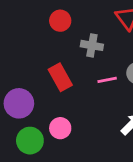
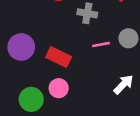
red rectangle: (60, 77) -> (59, 57), moved, turned -35
purple circle: (19, 103) -> (21, 47), moved

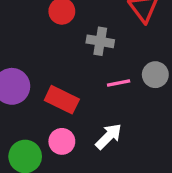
white arrow: (123, 84) -> (109, 136), moved

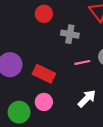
white arrow: (109, 136) -> (87, 99), moved

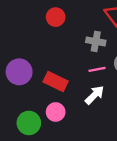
gray cross: (70, 34) -> (96, 41), moved
white arrow: (87, 99) -> (95, 95), moved

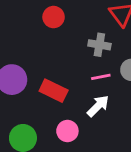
pink circle: (56, 112) -> (67, 131), moved

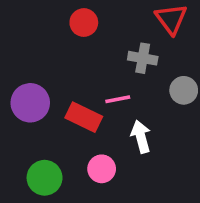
pink line: (101, 77) -> (118, 99), moved
white arrow: (98, 106) -> (141, 137), turned -60

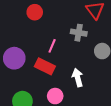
red circle: (84, 23) -> (35, 12), moved
pink line: (118, 99) -> (52, 46), moved, turned -56

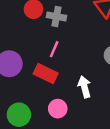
gray cross: (79, 33) -> (57, 16), moved

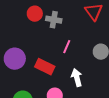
pink line: (54, 49) -> (67, 47), moved

